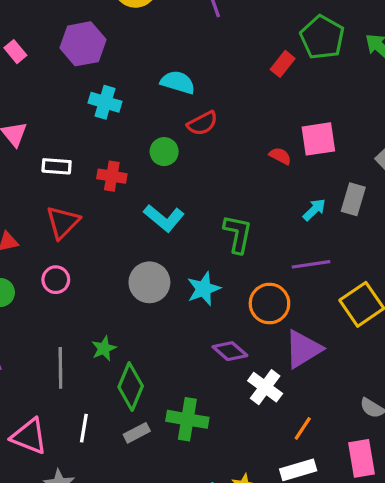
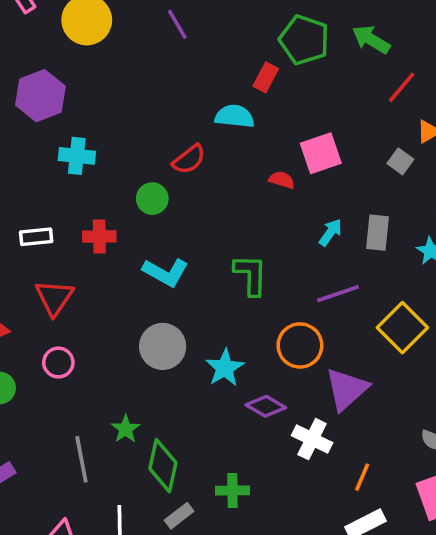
cyan semicircle: (178, 82) -> (235, 116), moved
gray rectangle: (353, 199) -> (378, 233), moved
cyan star: (204, 289) -> (225, 368), moved
green cross: (187, 419) -> (232, 490), size x0.7

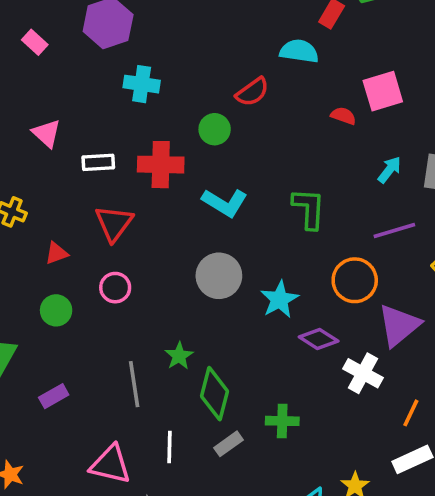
red cross: (99, 236) -> (161, 165), size x1.4

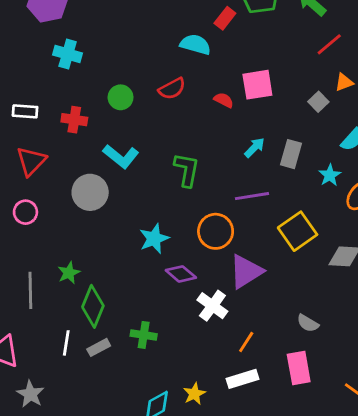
red semicircle: (252, 92) -> (172, 89), moved
red cross: (161, 165) -> (74, 120), size x0.7
gray circle: (219, 276) -> (90, 192), moved
white line: (169, 447) -> (66, 343), moved

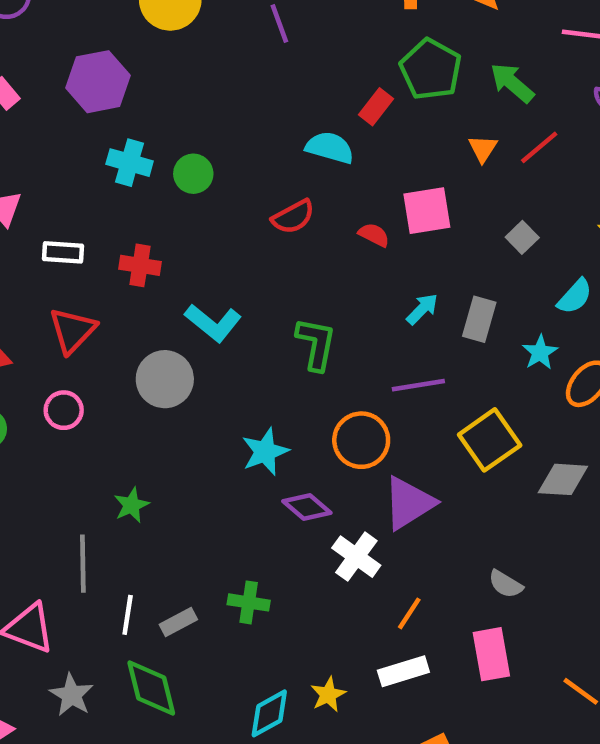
orange triangle: (344, 82) -> (483, 149), moved, turned -36
green circle: (121, 97) -> (193, 174), moved
gray line: (30, 290) -> (83, 564), moved
green diamond: (93, 306) -> (151, 688), moved, turned -36

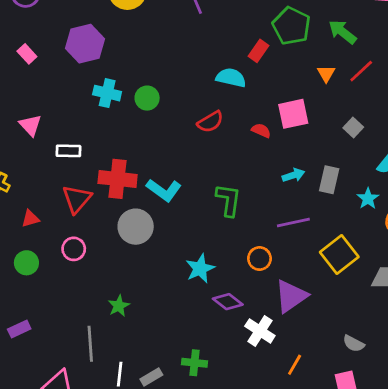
red cross: (140, 265) -> (118, 179), moved, size x1.5
cyan arrow: (422, 309) -> (293, 175), turned 30
orange circle: (361, 440) -> (259, 259), size x0.7

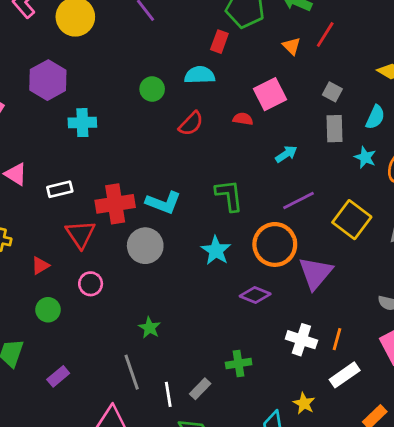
green circle: (147, 98) -> (152, 89), moved
gray rectangle: (329, 180) -> (334, 129), moved
orange circle: (259, 259) -> (275, 244), size x1.8
cyan star: (200, 269) -> (216, 250), moved
white cross: (260, 331) -> (301, 340), moved

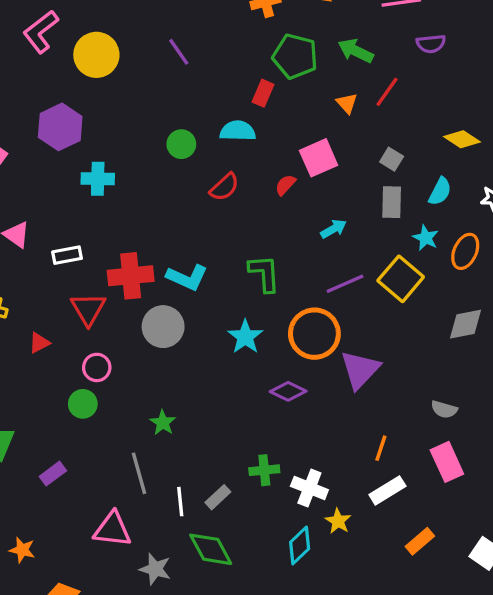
red semicircle: (243, 119) -> (285, 185), turned -60
yellow square: (352, 220) -> (401, 279), moved
green circle: (48, 310) -> (83, 404), moved
white cross: (301, 340) -> (309, 488), moved

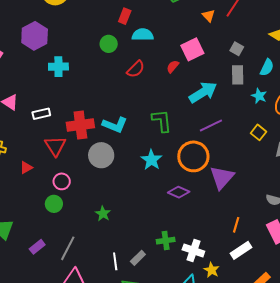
red rectangle: (263, 93) -> (125, 16), moved
cyan arrow: (334, 229) -> (203, 92), size x1.8
yellow square: (401, 279) -> (259, 132), moved, size x0.6
gray line: (139, 473) -> (68, 248), moved, turned 45

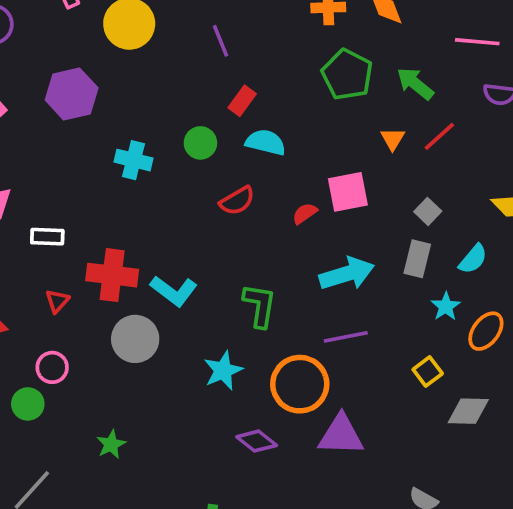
cyan cross: (58, 67) -> (133, 160), moved
red triangle: (55, 146) -> (57, 301), size x0.6
purple triangle: (222, 177) -> (341, 435), turned 36

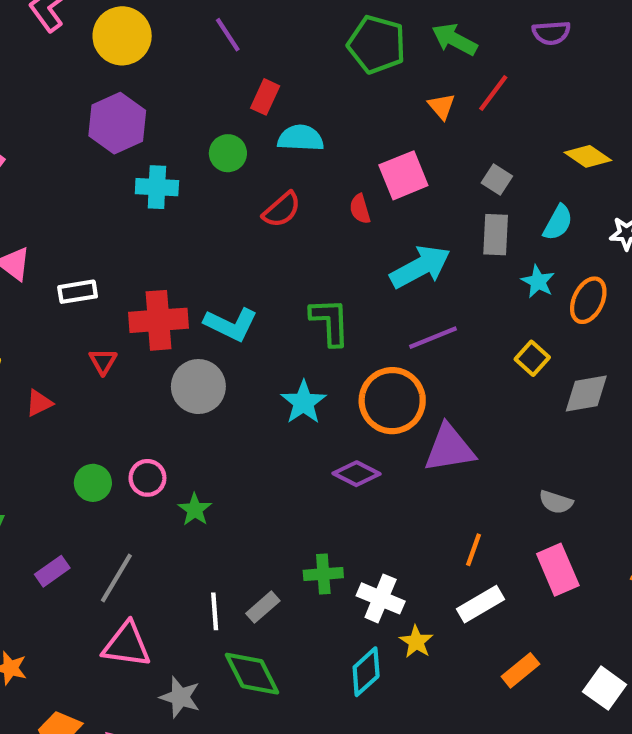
purple hexagon: (72, 94) -> (117, 123), moved
red semicircle: (305, 213) -> (360, 209), turned -60
pink circle: (52, 367) -> (147, 478), moved

